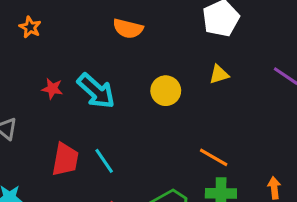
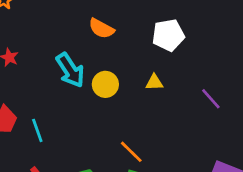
orange semicircle: (128, 29) -> (101, 28), moved
cyan arrow: (96, 91) -> (70, 70), moved

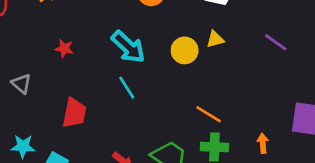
yellow circle: (105, 84) -> (185, 50), moved
cyan line: (37, 130) -> (127, 88), moved

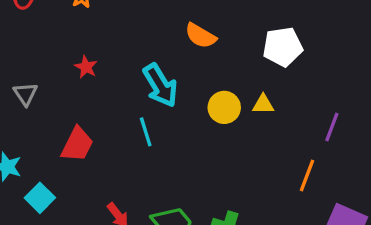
purple line: (276, 42) -> (332, 127), turned 60
orange line: (209, 114) -> (307, 175), moved, turned 64

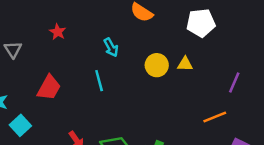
cyan arrow: (160, 85) -> (111, 47), size x0.6
orange line: (307, 175) -> (215, 117), turned 45

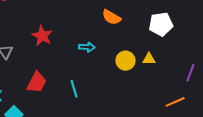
red star: (58, 32) -> (42, 36), size x1.5
cyan arrow: (111, 47) -> (87, 47), turned -56
cyan line: (99, 81) -> (74, 89), moved

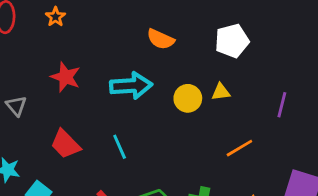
cyan arrow: (87, 47) -> (131, 86), size x1.8
red trapezoid: (37, 82) -> (65, 144), turned 115
orange line: (175, 102) -> (239, 148), moved

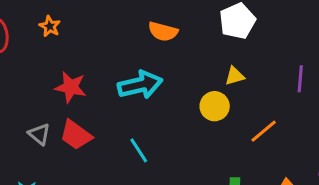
yellow circle: (188, 98) -> (215, 106), moved
gray triangle: (16, 106) -> (39, 134), moved
red trapezoid: (65, 144) -> (76, 135), moved

